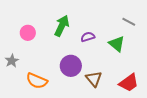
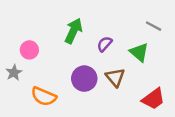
pink circle: (28, 33) -> (29, 50), moved
purple semicircle: (88, 37) -> (105, 44), turned -32
brown triangle: (94, 79) -> (115, 77), moved

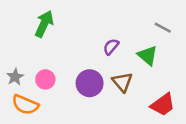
green arrow: (74, 31) -> (44, 24), moved
pink circle: (29, 50) -> (45, 79), moved
orange semicircle: (44, 96) -> (25, 105), moved

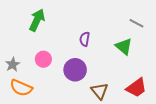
purple semicircle: (111, 47) -> (85, 39), moved, turned -32
pink circle: (45, 79) -> (43, 59), moved
brown triangle: (122, 82) -> (99, 91), moved

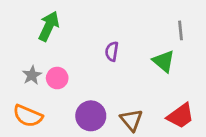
gray line: (137, 23) -> (180, 30), turned 56
gray star: (13, 64) -> (32, 75), moved
purple circle: (75, 70) -> (91, 116), moved

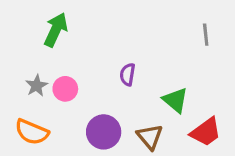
purple semicircle: (112, 51) -> (128, 74), moved
green triangle: (164, 61) -> (175, 100), moved

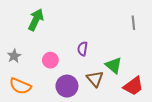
gray star: (37, 86) -> (14, 56), moved
pink circle: (65, 89) -> (50, 60), moved
brown triangle: (150, 137) -> (95, 79), moved

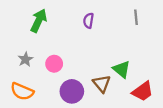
gray line: (133, 23) -> (136, 17), moved
purple semicircle: (83, 49) -> (88, 21), moved
gray star: (14, 56) -> (25, 59), moved

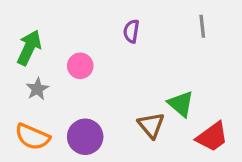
green arrow: (39, 21) -> (29, 48), moved
pink circle: (54, 64) -> (80, 66), moved
purple circle: (72, 91) -> (85, 137), moved

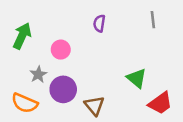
gray star: (37, 89) -> (38, 74), moved
brown triangle: (151, 125) -> (94, 106), moved
purple circle: (85, 137) -> (63, 89), moved

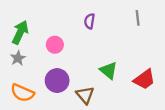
gray star: (38, 74) -> (18, 58), moved
green triangle: (137, 78) -> (109, 70), moved
red trapezoid: (160, 103) -> (144, 79), moved

